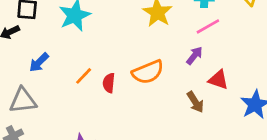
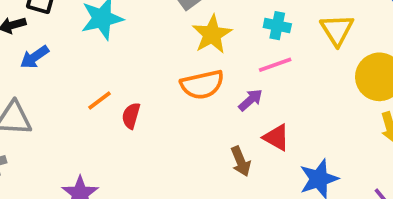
blue arrow: (39, 62) -> (35, 57), moved
orange semicircle: (148, 72) -> (202, 85), moved

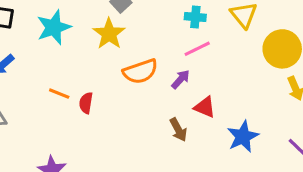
yellow star: (212, 34) -> (109, 34), moved
orange line: (99, 100) -> (59, 94), turned 65

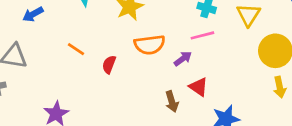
red semicircle: (86, 103) -> (109, 65), moved

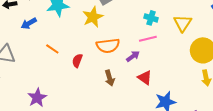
blue arrow: (33, 14) -> (29, 23), moved
brown arrow: (172, 101) -> (110, 78), moved

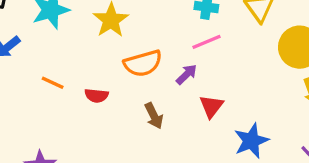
red semicircle: (77, 61) -> (96, 96), turned -96
red triangle: (145, 78) -> (211, 106), turned 42

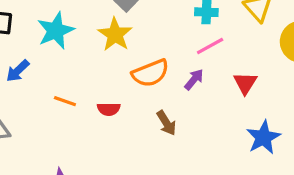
red triangle: (211, 106) -> (245, 83), moved

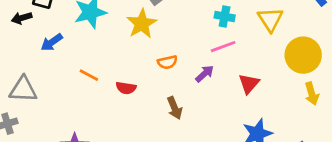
orange semicircle: (150, 73) -> (167, 62), size x0.6

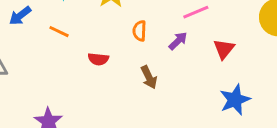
orange semicircle: (167, 62) -> (139, 31), turned 108
orange line: (89, 75) -> (59, 32), moved

